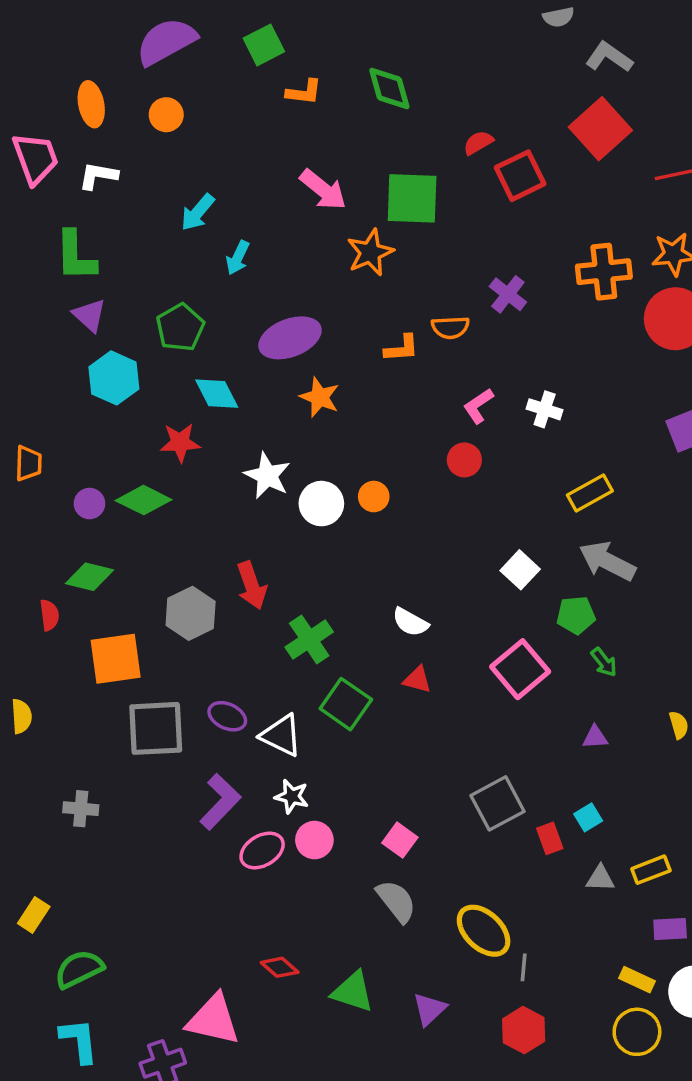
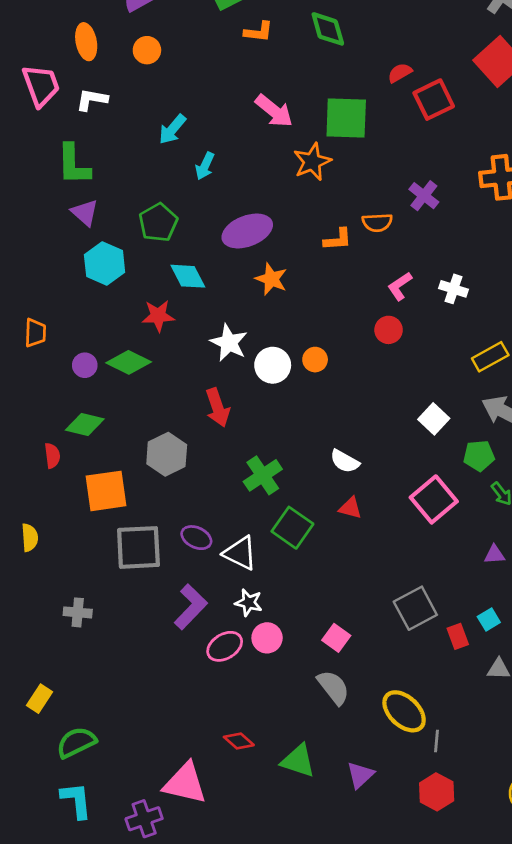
red arrow: (252, 585) -> (218, 408), moved

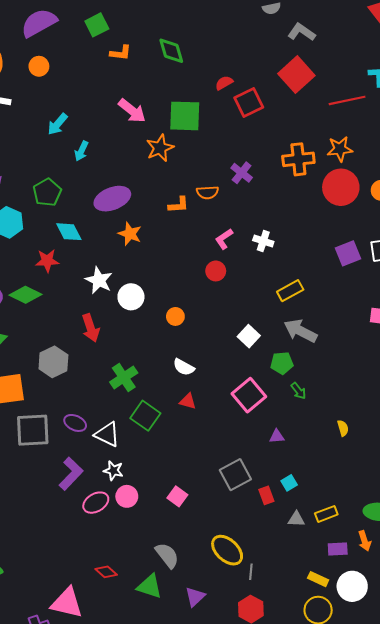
orange circle: (315, 360) -> (175, 316), moved
purple triangle: (494, 555) -> (277, 436), moved
gray semicircle: (333, 687) -> (167, 555), moved

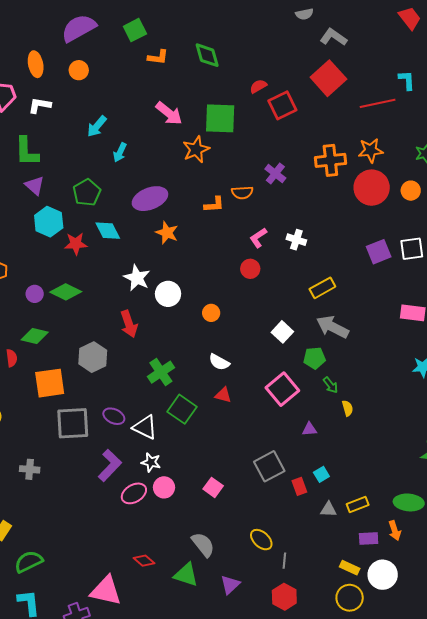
red star: (47, 261) -> (76, 244), moved
yellow semicircle: (343, 428) -> (348, 408), moved
yellow ellipse: (227, 550) -> (261, 540), size x0.7

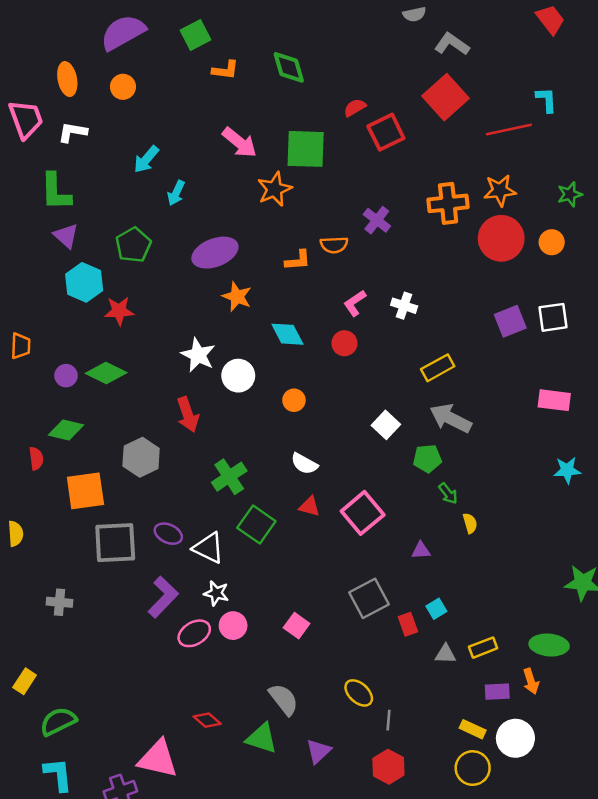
cyan diamond: (108, 231) -> (287, 334), moved
pink square: (282, 389) -> (363, 513), moved

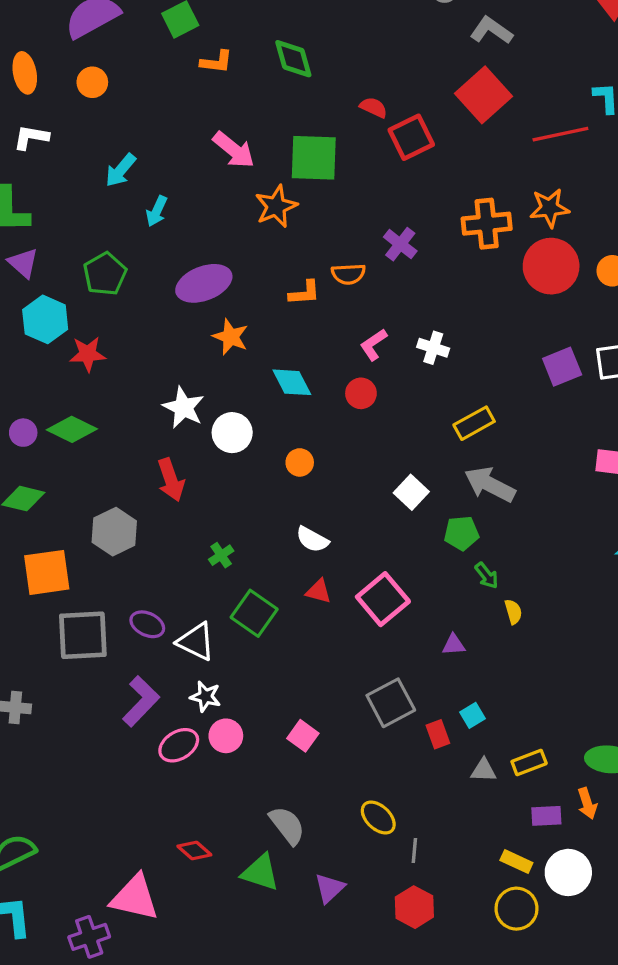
red semicircle: (355, 108) -> (374, 107), turned 55
green cross: (229, 477) -> (221, 555), size x0.6

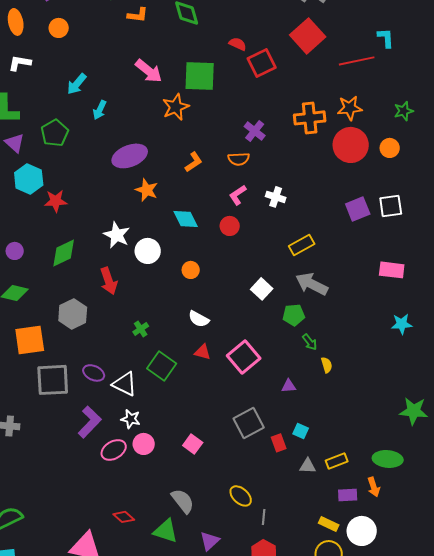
green pentagon: (105, 274) -> (55, 133), moved
orange semicircle: (348, 274) -> (239, 159), moved
orange L-shape: (304, 293) -> (194, 162), turned -30
green diamond: (72, 429) -> (64, 253), moved, turned -52
cyan square: (472, 715) -> (301, 431), turned -35

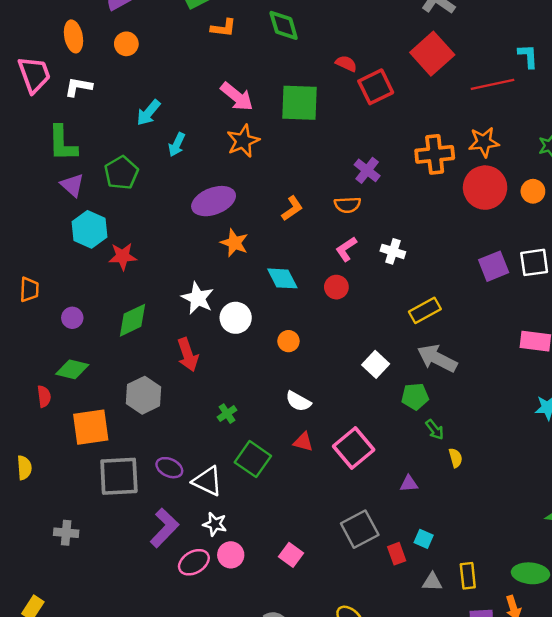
orange star: (176, 107) -> (243, 141), moved
yellow rectangle: (337, 461) -> (468, 576), turned -75

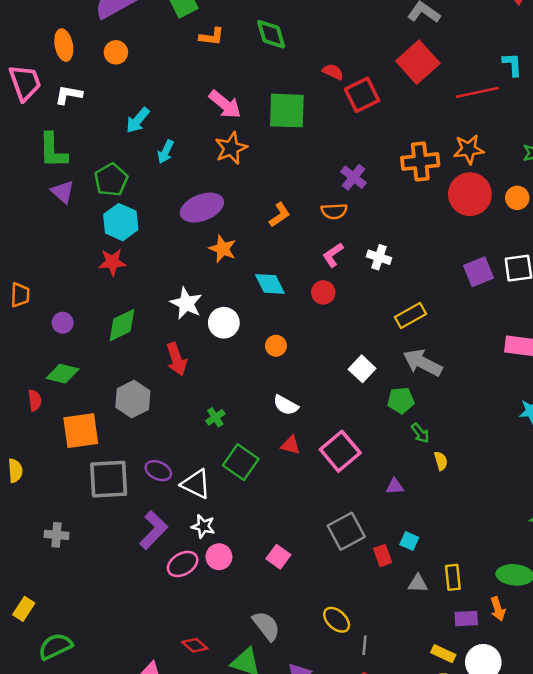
cyan hexagon: (89, 229) -> (121, 222), moved

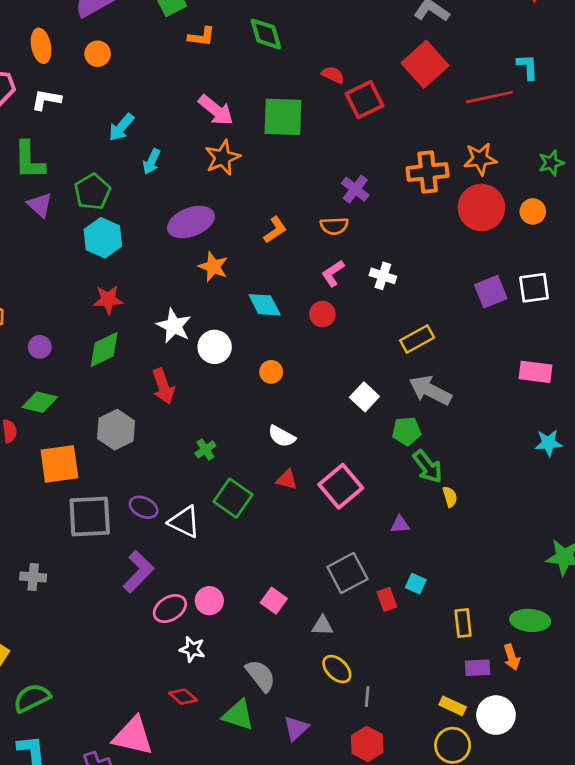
red star: (112, 262) -> (108, 300), moved
green arrow: (420, 433) -> (428, 467), size x1.5
white star: (203, 526) -> (192, 649), moved
gray triangle: (418, 583) -> (322, 626), moved

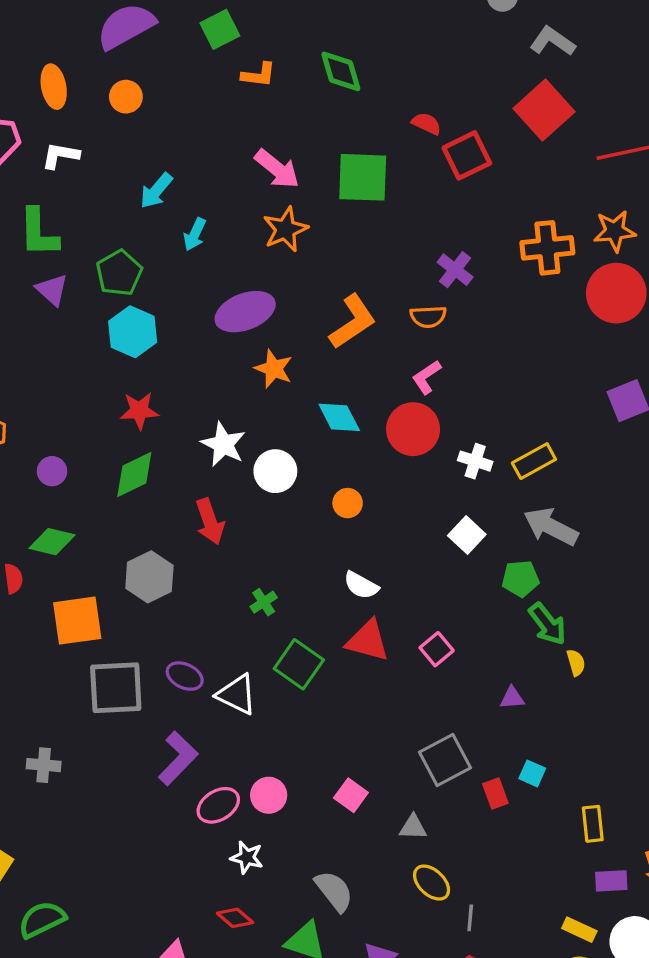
orange L-shape: (275, 230) -> (353, 322), size x1.6
white cross: (383, 276) -> (475, 461), moved
red circle: (322, 314) -> (413, 429), size x1.6
red triangle: (287, 480) -> (368, 641), size x1.6
pink square: (341, 486) -> (437, 649), size x0.6

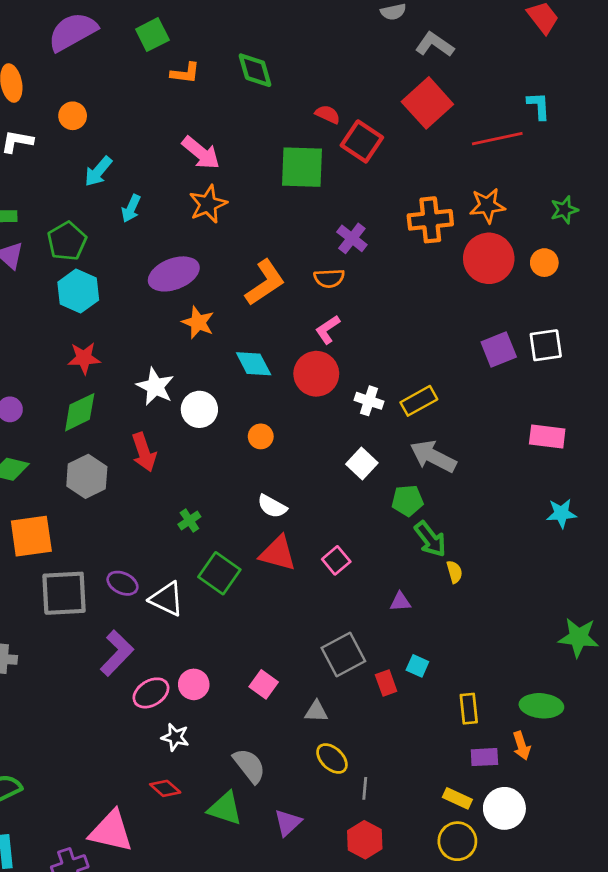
orange circle: (126, 97) -> (73, 116), moved
red square: (467, 155) -> (362, 141), turned -30
green square: (363, 177) -> (302, 167), moved
gray hexagon: (149, 577) -> (87, 476), moved

